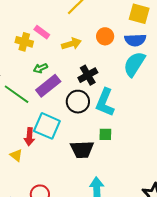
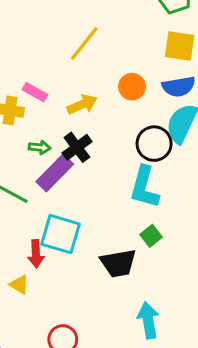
green arrow: (40, 68) -> (40, 147), turned -144
black cross: (88, 75) -> (77, 147), moved
black circle: (78, 102) -> (154, 144), moved
green square: (105, 134) -> (151, 236), turned -32

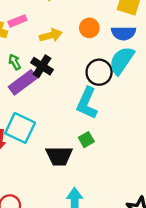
pink rectangle: (35, 92) -> (17, 21), turned -60
green arrow: (40, 147) -> (15, 62), turned -133
black cross: (77, 147) -> (42, 66), turned -30

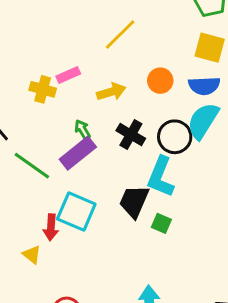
green arrow: (15, 62) -> (83, 130), moved
black cross: (42, 66) -> (131, 135), moved
green square: (86, 140) -> (161, 223), turned -35
black trapezoid: (59, 156) -> (134, 201), moved, turned 116

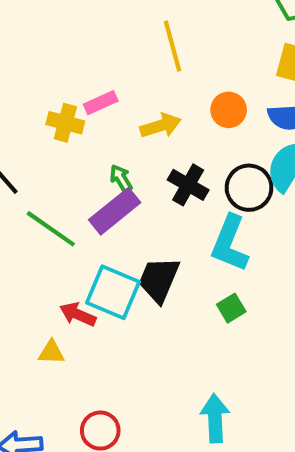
yellow line: (120, 35) -> (173, 46), turned -60
black trapezoid: (134, 201) -> (159, 280), moved
green square: (161, 223) -> (231, 308), turned 36
red arrow: (51, 227) -> (78, 314), turned 110
yellow triangle: (32, 254) -> (51, 352), turned -36

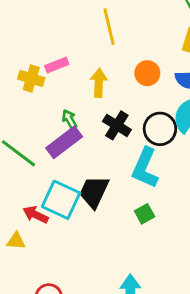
yellow arrow: (161, 126) -> (99, 83), turned -72

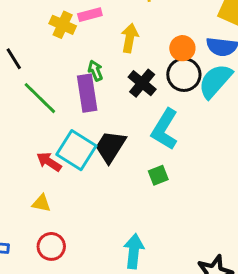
orange circle: (147, 73) -> (182, 48), moved
black circle: (160, 129) -> (184, 75), moved
purple rectangle: (64, 142) -> (87, 93), turned -69
yellow triangle: (16, 241) -> (41, 203), moved

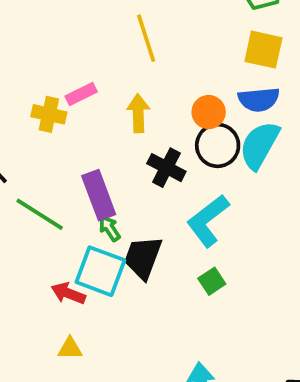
green arrow: (95, 71) -> (110, 228), moved
cyan L-shape: (165, 129) -> (208, 221), turned 33

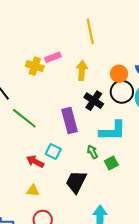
purple rectangle: (99, 195) -> (70, 121), moved
cyan L-shape: (208, 221) -> (113, 131), turned -148
green arrow: (110, 228) -> (92, 152), moved
black trapezoid: (143, 257) -> (76, 182), moved
cyan square: (100, 271) -> (53, 152), size x0.6

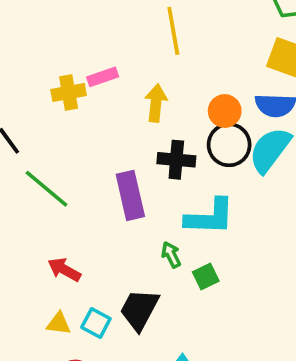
yellow cross: (35, 66) -> (69, 92), turned -30
black cross: (94, 101) -> (176, 160), turned -30
cyan square: (53, 152) -> (96, 323), moved

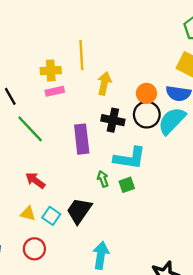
yellow line: (173, 31) -> (81, 55), moved
pink rectangle: (103, 77) -> (55, 91), moved
green square: (206, 276) -> (127, 185), moved

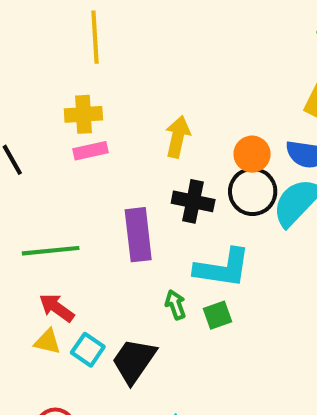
yellow line: (81, 55) -> (95, 37), moved
green line: (30, 129) -> (51, 251), moved, turned -52
yellow triangle: (28, 214) -> (47, 342), moved
cyan square: (51, 216) -> (88, 350), moved

